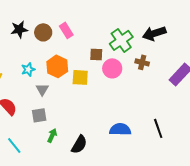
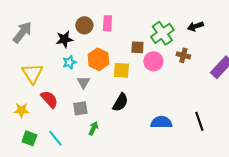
black star: (19, 29) -> (64, 39), moved
pink rectangle: (66, 30) -> (107, 23), turned 35
black arrow: (154, 33) -> (195, 26), size x0.7
black semicircle: (79, 144) -> (120, 102), moved

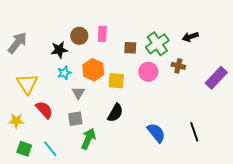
brown square: (137, 47) -> (130, 48), moved
blue semicircle: (161, 122) -> (156, 133), turned 50
green arrow: (93, 128) -> (88, 139), size x1.5

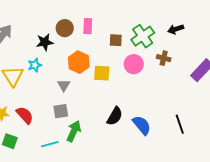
cyan star: (64, 73) -> (35, 65), moved
red semicircle: (44, 110) -> (25, 115), moved
black semicircle: (115, 113) -> (115, 116), moved
cyan line: (50, 149) -> (50, 144), moved, turned -66

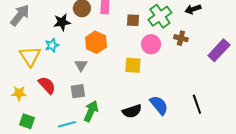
yellow square: (102, 73) -> (133, 65), moved
red semicircle: (25, 115) -> (47, 85), moved
black semicircle: (115, 116) -> (132, 111), moved, turned 42

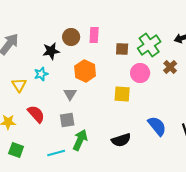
brown cross: (181, 38) -> (170, 67), turned 32
yellow triangle: (30, 56) -> (19, 85), size x0.7
blue semicircle: (159, 105) -> (157, 126), moved

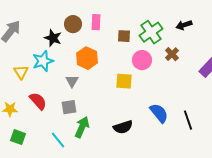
black star: (51, 51) -> (53, 38), turned 30
cyan star: (41, 74) -> (43, 61), size x1.5
cyan line: (56, 153) -> (58, 140), turned 66

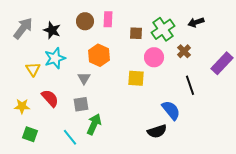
black star: (53, 38) -> (52, 30), moved
black line: (188, 120) -> (190, 85), moved
black semicircle: (123, 127) -> (157, 131), moved

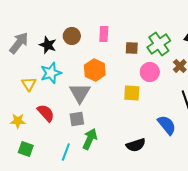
brown circle: (85, 21) -> (72, 36), moved
gray triangle: (84, 78) -> (80, 93), size x1.6
black semicircle: (157, 131) -> (136, 145), moved
cyan line: (70, 137) -> (66, 152), turned 60

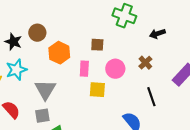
pink rectangle: (104, 34) -> (84, 69), moved
green cross: (159, 44) -> (124, 16), moved, turned -35
orange hexagon: (95, 70) -> (59, 53), moved

